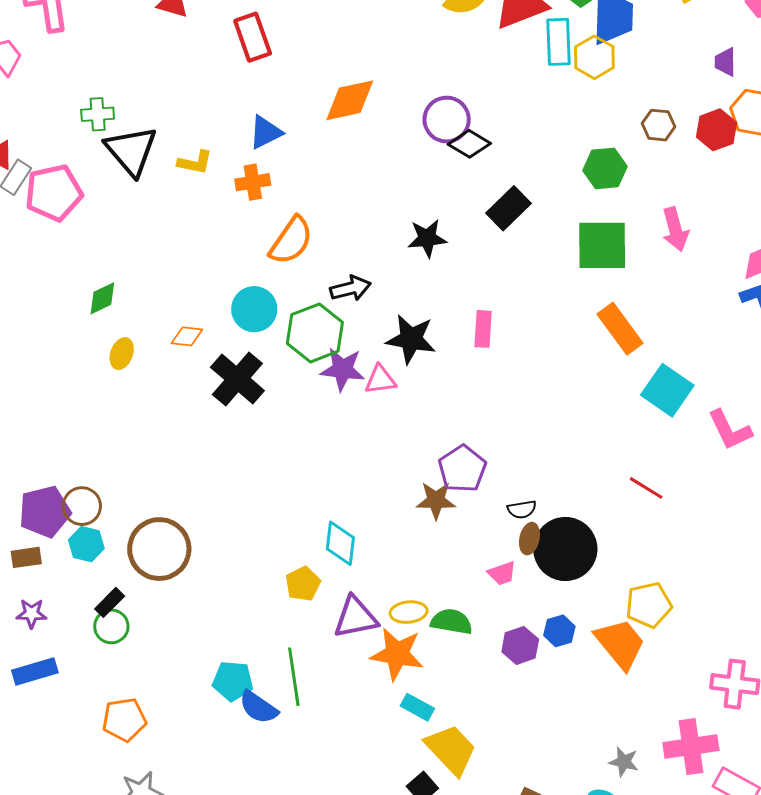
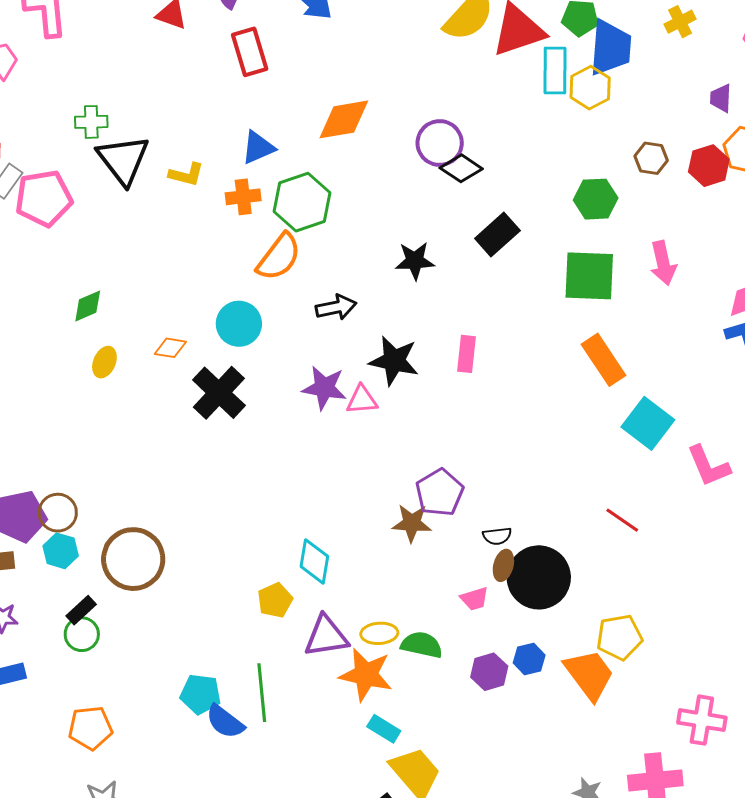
green hexagon: (315, 333) -> (302, 202), moved

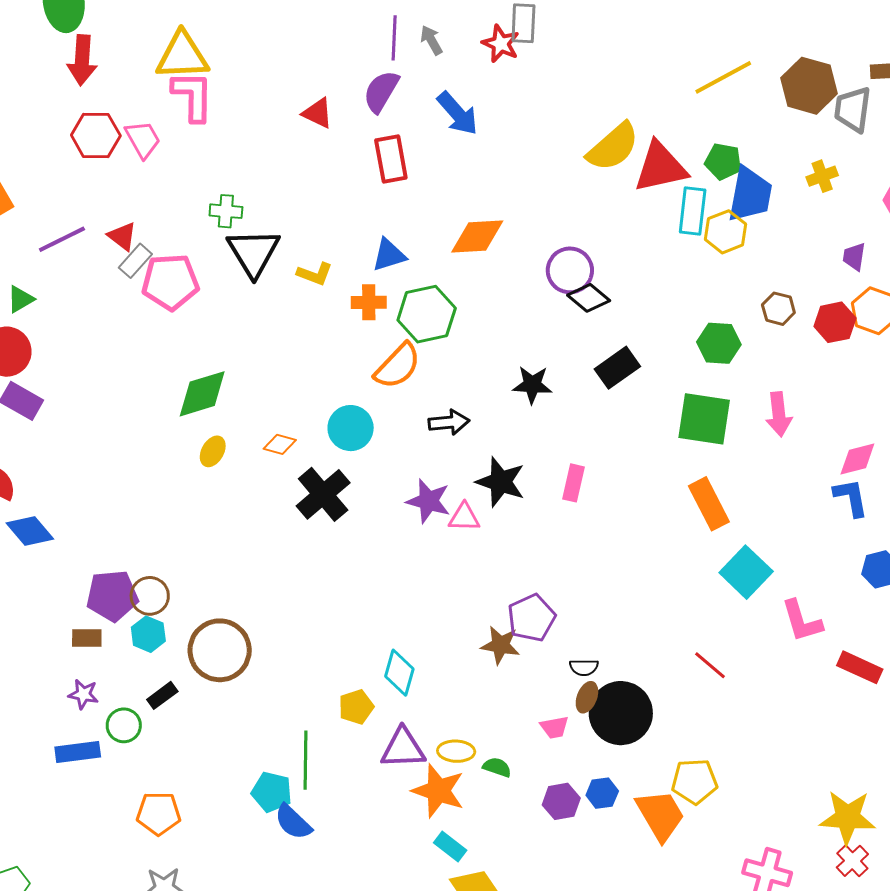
green diamond: (88, 306) -> (202, 394), size x1.6
green circle: (82, 634) -> (124, 725), moved
green semicircle: (422, 645) -> (497, 767), size x0.7
green line: (262, 693) -> (306, 760), moved

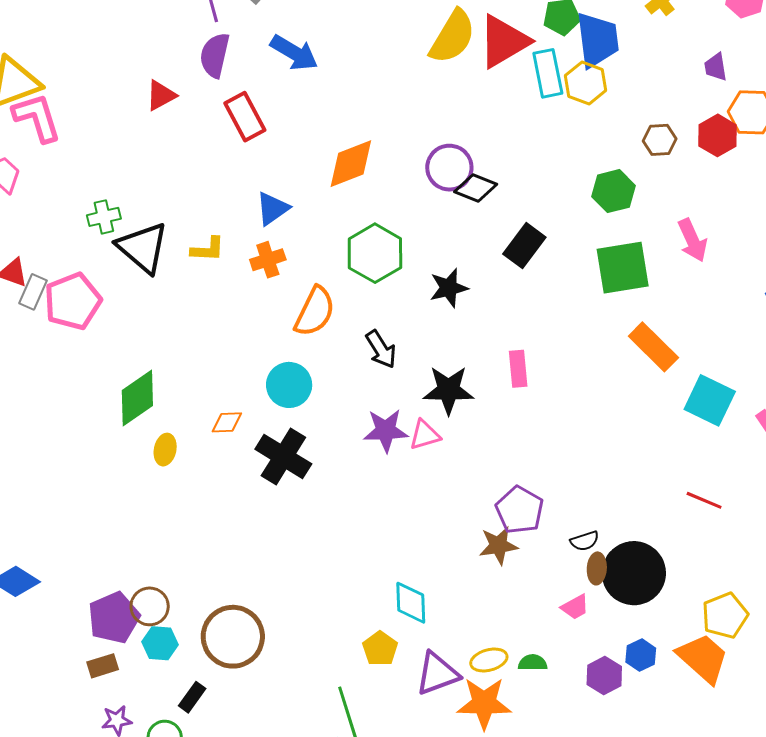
red triangle: (318, 113) -> (161, 95), turned -36
green hexagon: (427, 314) -> (375, 253), moved
black arrow: (449, 422) -> (381, 349), turned 81

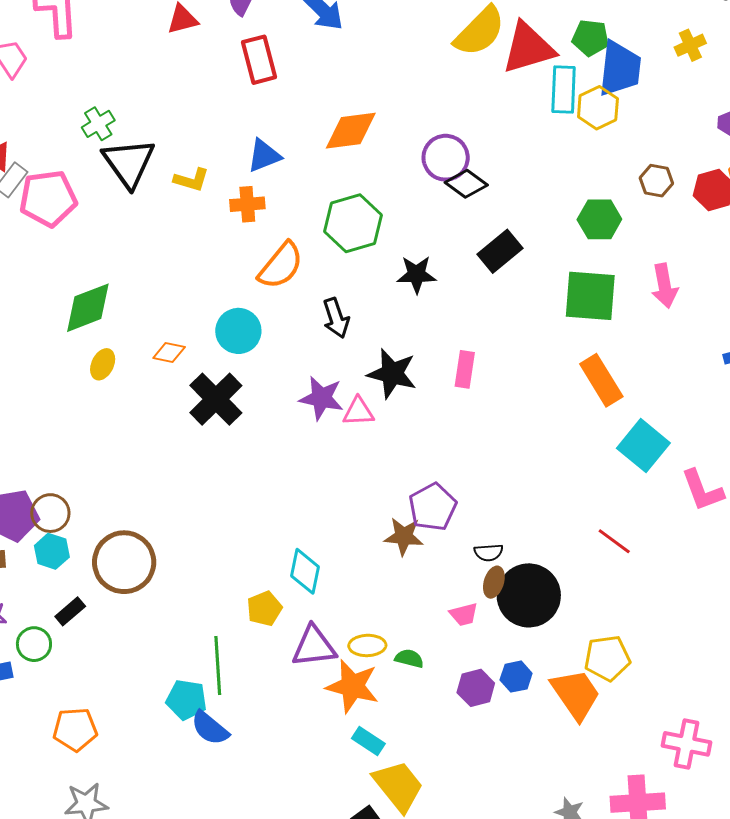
green cross: (104, 217) -> (98, 124), turned -32

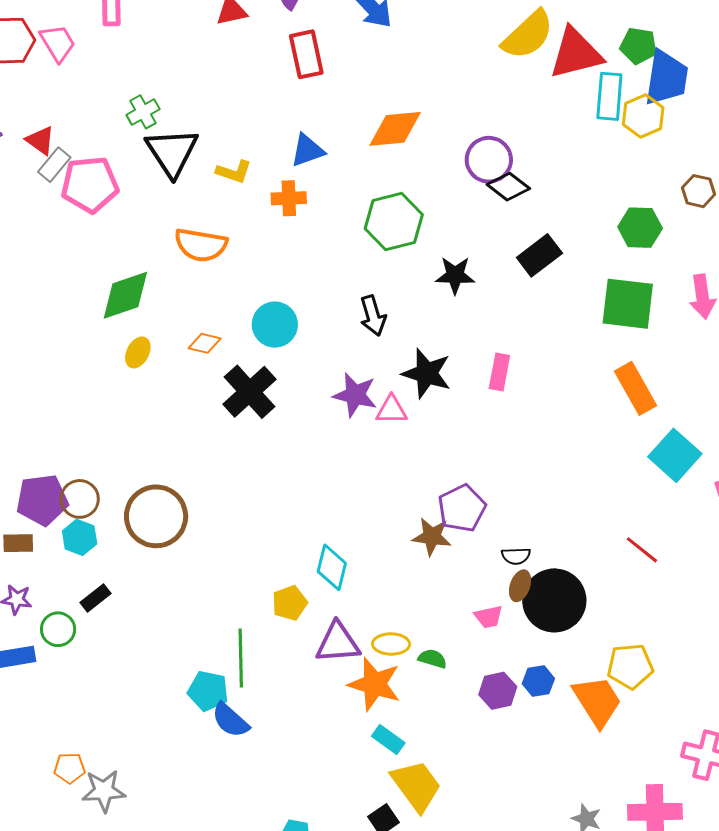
orange semicircle: (281, 266) -> (201, 245), moved, turned 58
brown circle: (124, 562) -> (156, 516), moved
orange pentagon: (75, 729) -> (70, 768), moved, size x0.7

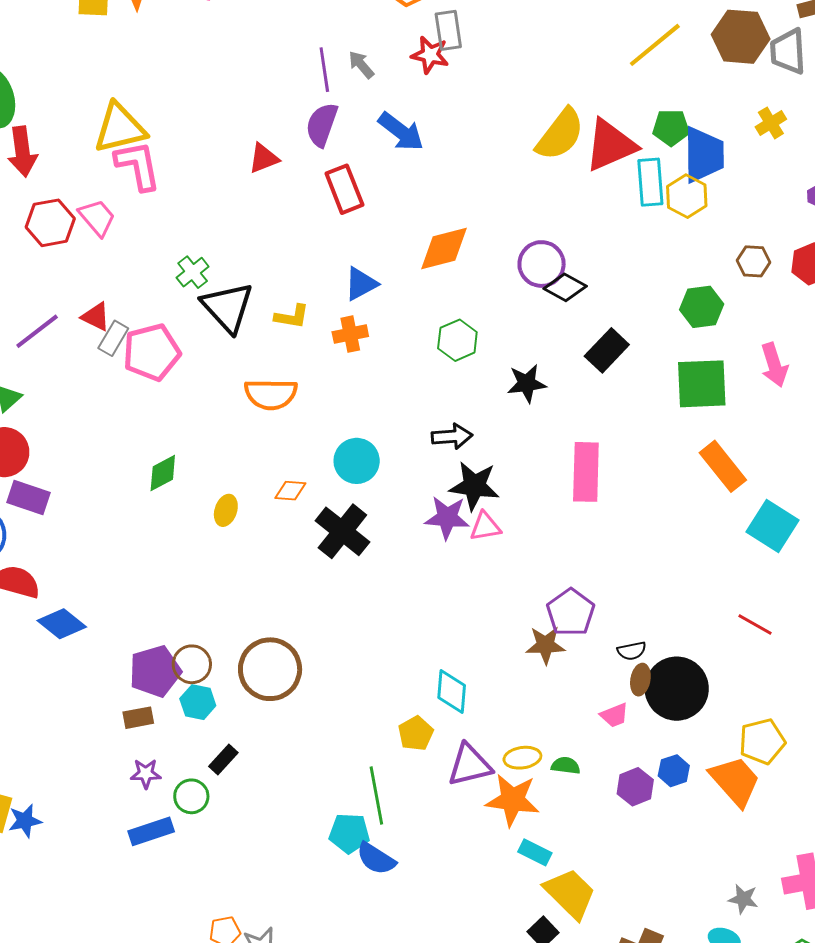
green hexagon: (394, 222) -> (457, 340), size x0.7
green diamond: (125, 295) -> (163, 473), moved, size x0.7
black arrow: (373, 316) -> (452, 436), turned -69
pink rectangle: (499, 372) -> (586, 472), size x1.6
black star: (427, 373) -> (474, 486), moved

